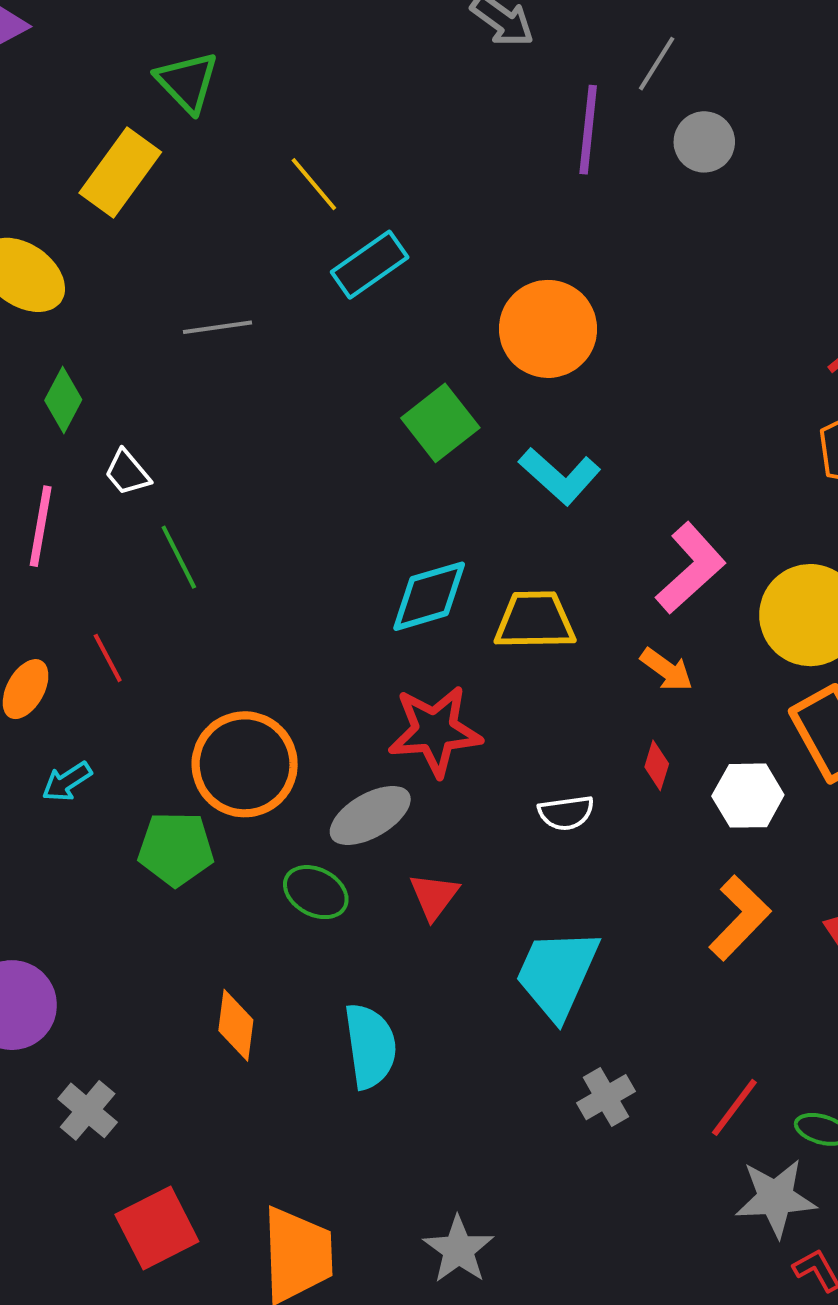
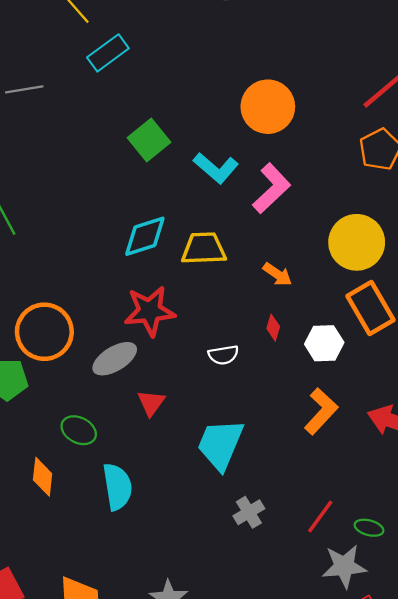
orange circle: (548, 329) -> (268, 107), moved
pink L-shape: (691, 568) -> (272, 188), moved
green ellipse: (316, 892) -> (79, 430), moved

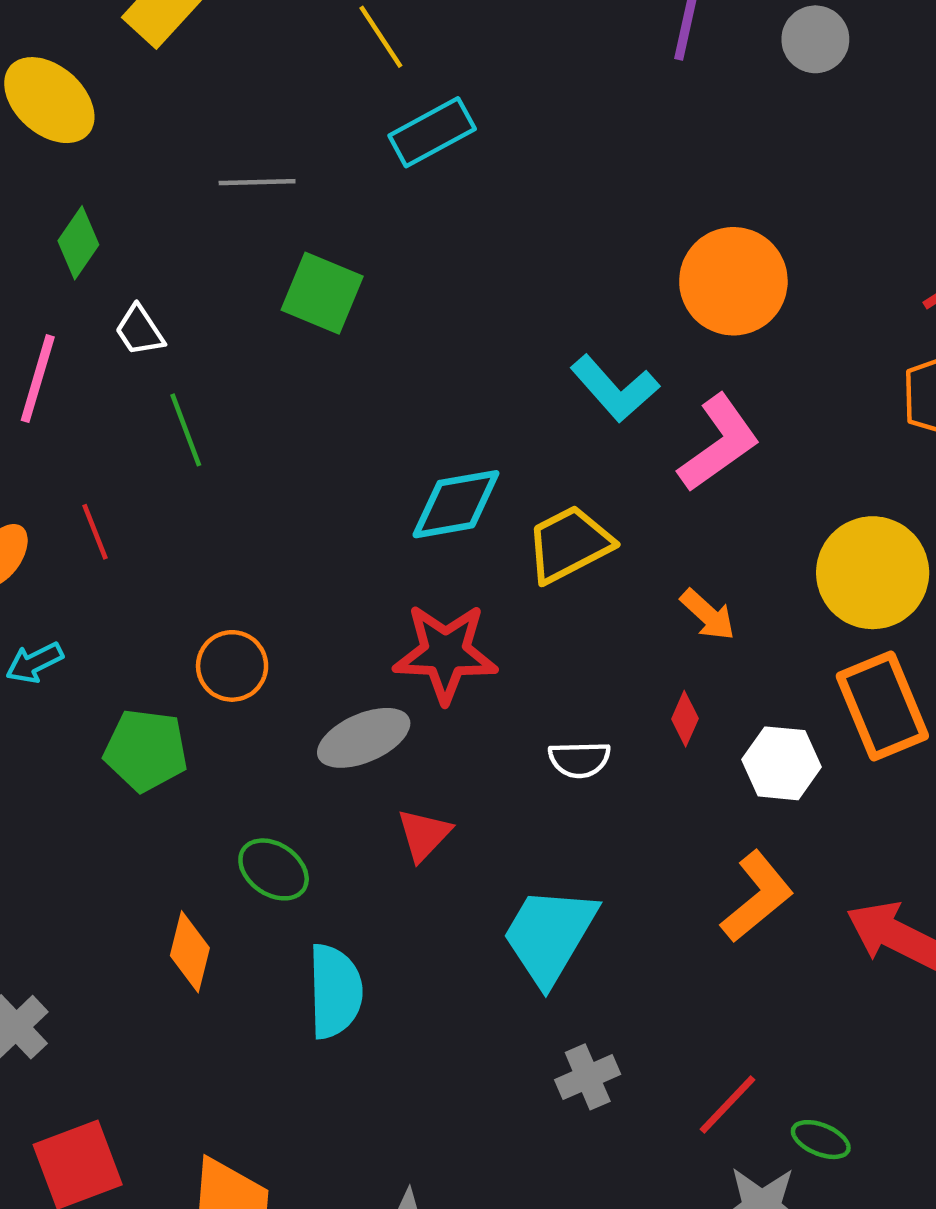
green square: (149, 140) -> (322, 293), moved, turned -36
yellow trapezoid: (204, 249) -> (569, 544), turned -33
orange circle: (44, 332) -> (232, 666), size x0.6

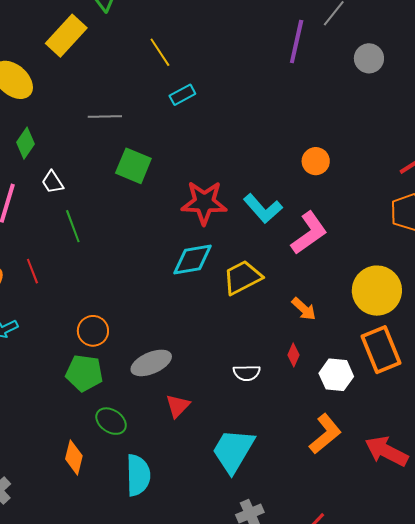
gray circle: (815, 39) -> (369, 58), moved
cyan rectangle: (432, 132) -> (182, 95), size x0.7
orange circle: (733, 281) -> (316, 161), size x0.6
red star: (445, 653) -> (204, 203), moved
green pentagon: (146, 750) -> (84, 373), moved

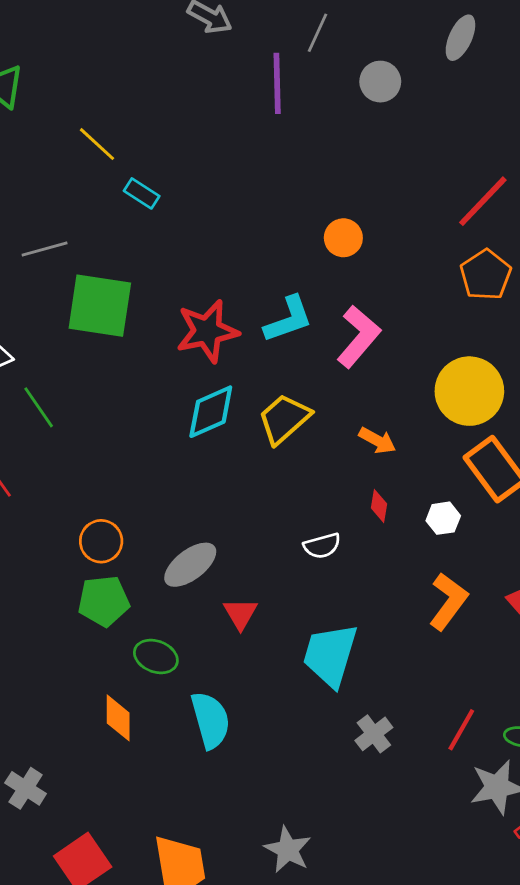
cyan rectangle: (182, 95) -> (142, 193), turned 75
green square: (133, 166) -> (100, 306), size x1.4
cyan L-shape: (263, 209) -> (288, 319), turned -54
white hexagon: (336, 375) -> (443, 518), size x0.7

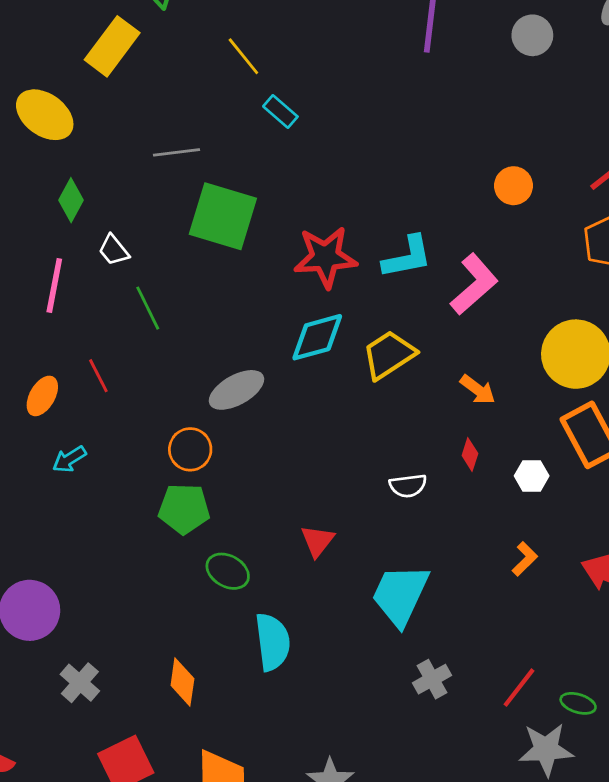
orange circle: (343, 238) -> (514, 186), moved
gray ellipse: (190, 565) -> (237, 390), moved
orange L-shape: (448, 601) -> (525, 559), size x0.6
orange diamond: (118, 718) -> (182, 682), moved

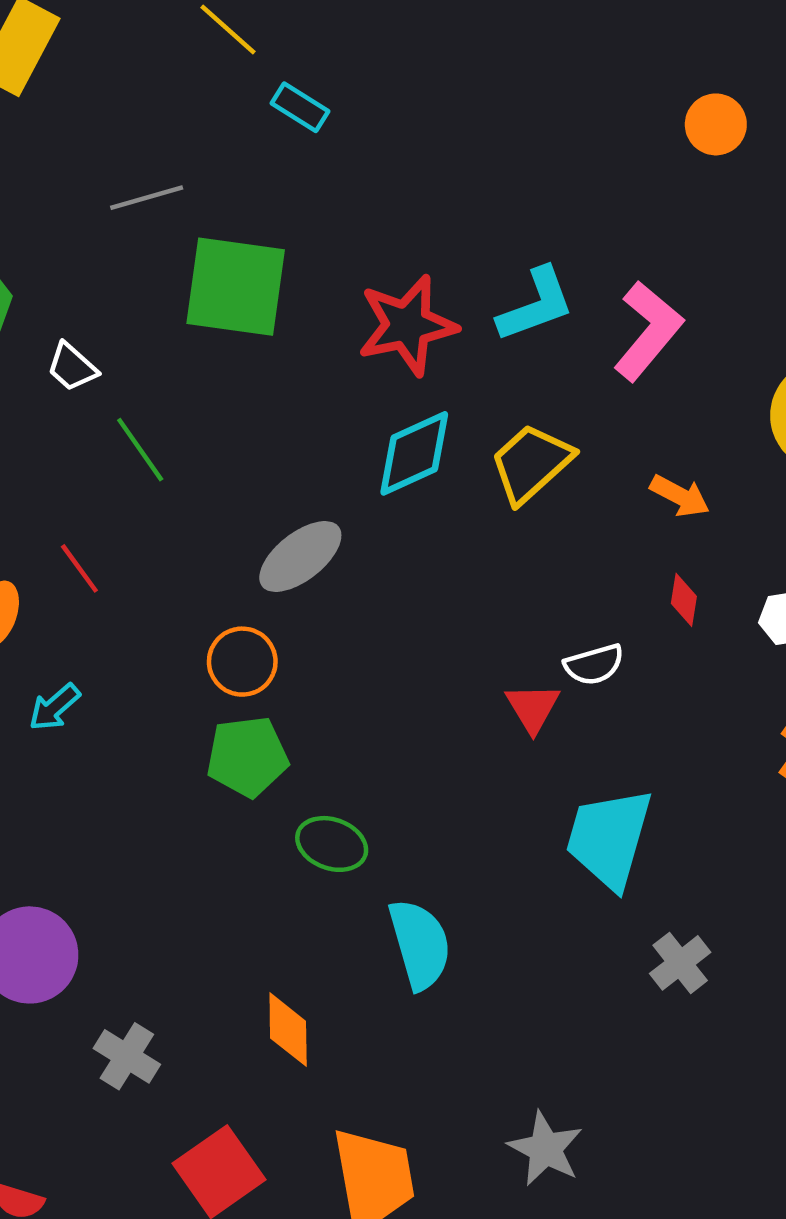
orange circle: (514, 186) -> (716, 124), moved
red triangle: (317, 541) -> (533, 708), moved

